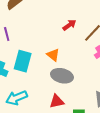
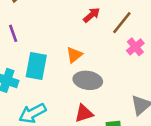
orange triangle: (53, 55) -> (74, 55), turned 48

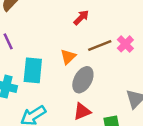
brown line: (122, 23) -> (100, 45), moved, turned 35
gray ellipse: (88, 80) -> (83, 80), turned -65

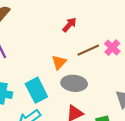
cyan rectangle: (33, 70) -> (36, 90), moved, turned -30
gray ellipse: (83, 80) -> (74, 83), turned 70

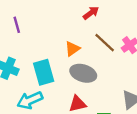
brown line: (88, 50) -> (105, 43), turned 55

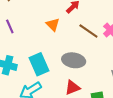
orange triangle: (72, 49) -> (53, 25), moved, turned -32

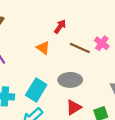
cyan rectangle: (39, 64) -> (36, 90), turned 65

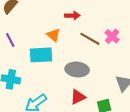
red arrow: (60, 27) -> (72, 16), turned 48
cyan rectangle: (36, 90) -> (41, 55), moved, turned 50

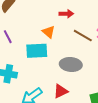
red triangle: (78, 97) -> (61, 91), moved

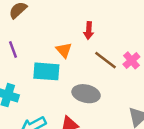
red arrow: (66, 14) -> (89, 31), turned 88

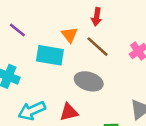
purple line: (13, 50) -> (17, 30), turned -35
brown line: (105, 60) -> (98, 47), moved

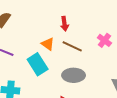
cyan rectangle: (50, 55) -> (38, 64), turned 65

